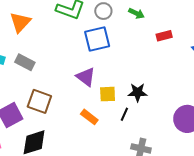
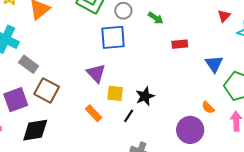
gray rectangle: (25, 62) -> (29, 64), moved
black star: (138, 92) -> (145, 96), turned -30

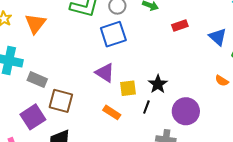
purple circle: (190, 130) -> (186, 111), moved

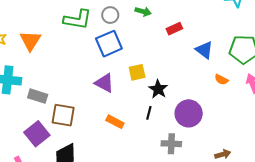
blue triangle: (218, 37) -> (204, 50), moved
yellow square: (128, 88) -> (137, 72), moved

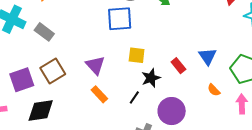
red rectangle: (174, 29) -> (178, 66), moved, turned 56
purple triangle: (104, 83) -> (95, 65), moved
gray rectangle: (38, 96) -> (44, 32), moved
brown square: (63, 115) -> (53, 71), turned 30

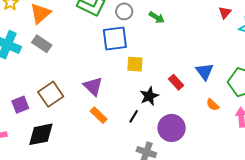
gray rectangle: (44, 32) -> (42, 44), moved
yellow square: (137, 55) -> (135, 64), moved
purple square: (22, 80) -> (20, 105), size x0.7

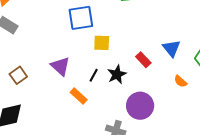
brown square: (51, 94) -> (18, 75), size x0.7
orange rectangle: (99, 115) -> (79, 96), moved
black line: (134, 116) -> (94, 75), moved

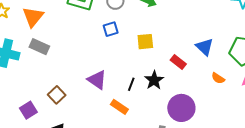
blue square: (81, 18) -> (111, 29), size x0.6
yellow square: (102, 43) -> (145, 42), moved

